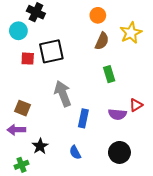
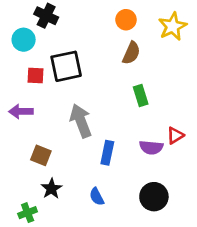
yellow star: (131, 33) -> (173, 26), moved
brown square: (23, 108) -> (41, 155), moved
purple arrow: (16, 130) -> (21, 112), moved

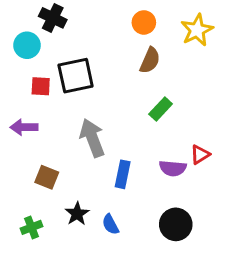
green rectangle: (141, 96) -> (161, 109), turned 60
black star: (51, 189) -> (77, 214), moved
green cross: (28, 213) -> (32, 227), moved

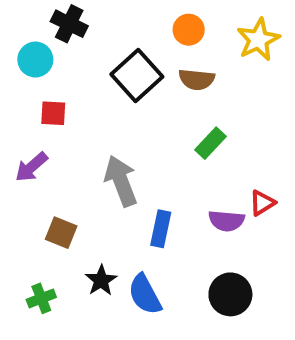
brown semicircle: (150, 60) -> (197, 79), turned 72
black square: (76, 76) -> (137, 75), moved, turned -30
purple arrow: (24, 127) -> (31, 167), turned -40
blue semicircle: (110, 224) -> (145, 294), size x1.5

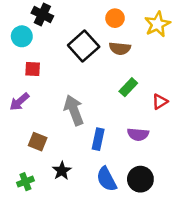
red triangle: (262, 203) -> (160, 102), moved
blue semicircle: (145, 294) -> (107, 179), moved

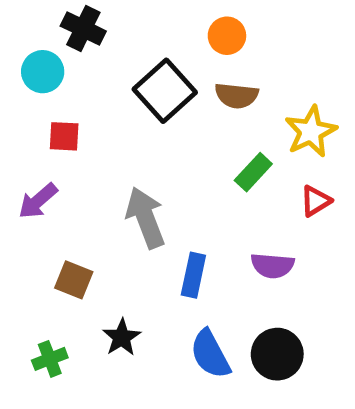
yellow star: (157, 24) -> (311, 131), moved

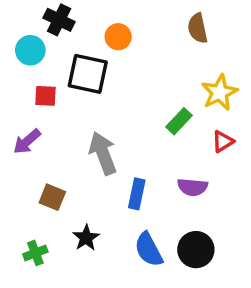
orange circle: (227, 36) -> (118, 37), moved
black square: (165, 91) -> (88, 74), moved, turned -36
brown semicircle: (237, 96) -> (198, 28), moved, turned 72

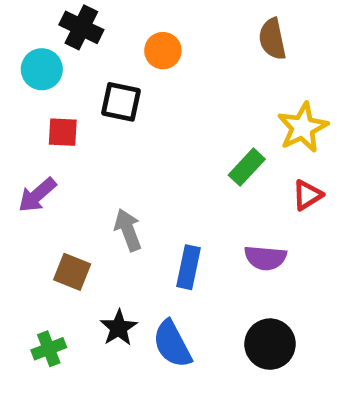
black square: (88, 74) -> (121, 102), size x0.7
gray arrow: (103, 153) -> (128, 230), moved, size x0.7
blue semicircle: (149, 250) -> (172, 344), moved

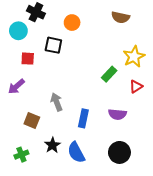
brown semicircle: (272, 39) -> (120, 17), turned -66

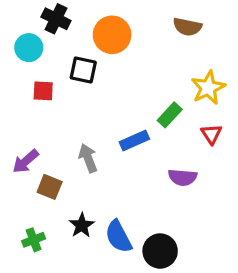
orange circle: (72, 23) -> (112, 35), size x1.5
purple arrow: (16, 86) -> (26, 161), moved
red triangle: (136, 86) -> (211, 134), turned -32
blue rectangle: (83, 118) -> (134, 141), moved, turned 54
black circle: (119, 152) -> (160, 251), moved

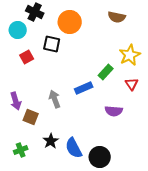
red square: (43, 91) -> (27, 57), turned -32
purple arrow: (26, 161) -> (16, 101), turned -66

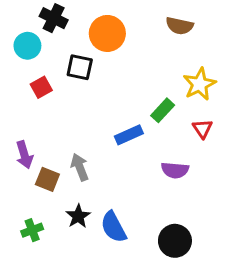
gray arrow: (55, 99) -> (80, 167), moved
black circle: (100, 157) -> (175, 241), moved

